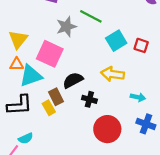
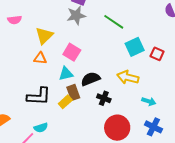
gray star: (66, 27) -> (76, 15), moved
pink square: (50, 54) -> (72, 52), size x0.7
cyan triangle: (31, 76) -> (66, 74), moved, size x0.7
yellow rectangle: (49, 108) -> (65, 102), turned 72

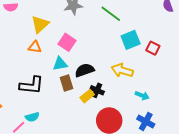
yellow rectangle: (65, 102) -> (87, 96), moved

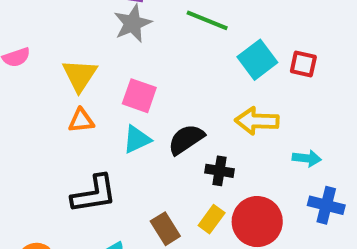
brown rectangle: (66, 83) -> (165, 229), moved
yellow rectangle: (87, 96) -> (212, 219), moved

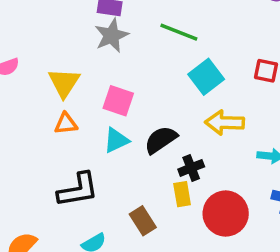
cyan square: (257, 60) -> (206, 77), moved
black cross: (219, 171) -> (191, 168), turned -30
yellow rectangle: (212, 219) -> (182, 194), moved, turned -45

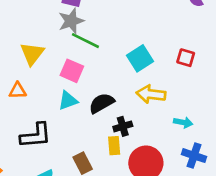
green line: (179, 32) -> (85, 41), moved
orange triangle: (66, 124) -> (18, 91), moved

